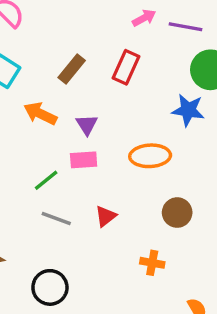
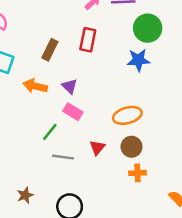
orange ellipse: (150, 156) -> (127, 115), moved
pink rectangle: (84, 160) -> (73, 112), turned 48
brown circle: (177, 213) -> (132, 147), moved

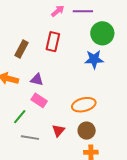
purple triangle: (70, 86) -> (37, 80), turned -32

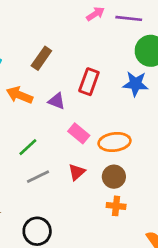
red rectangle: (53, 42) -> (89, 82), moved
pink rectangle: (39, 100) -> (79, 133), moved
gray line: (30, 138) -> (38, 177), turned -42

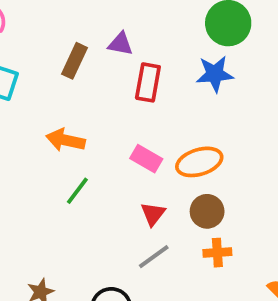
orange arrow: (19, 95) -> (65, 140), moved
purple triangle: (57, 101) -> (120, 44), moved
gray line: (38, 177) -> (154, 257), moved

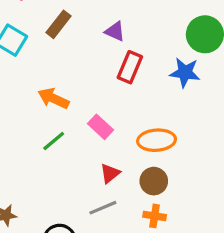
brown rectangle: (74, 61) -> (58, 24), moved
pink rectangle: (146, 159) -> (101, 127), moved

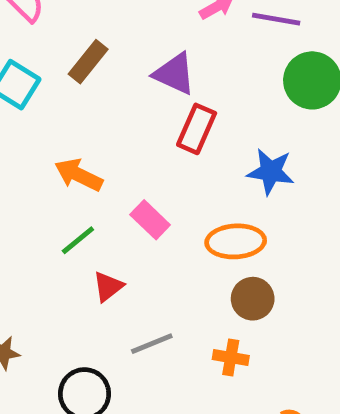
purple triangle: (115, 31) -> (174, 74), size x1.4
blue star: (185, 72) -> (271, 172), moved
red triangle: (110, 173) -> (108, 287), moved
brown circle: (154, 181) -> (253, 299), moved

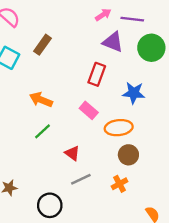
purple triangle: (174, 74) -> (113, 42), moved
pink rectangle: (150, 220) -> (89, 110), moved
red triangle: (108, 287) -> (72, 153), moved, turned -42
orange cross: (231, 358) -> (119, 184), turned -35

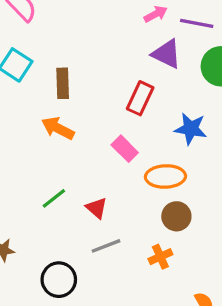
brown rectangle: (43, 45) -> (63, 83), moved, turned -42
green line: (42, 131) -> (54, 198), moved

